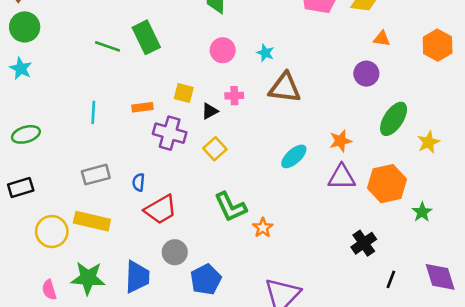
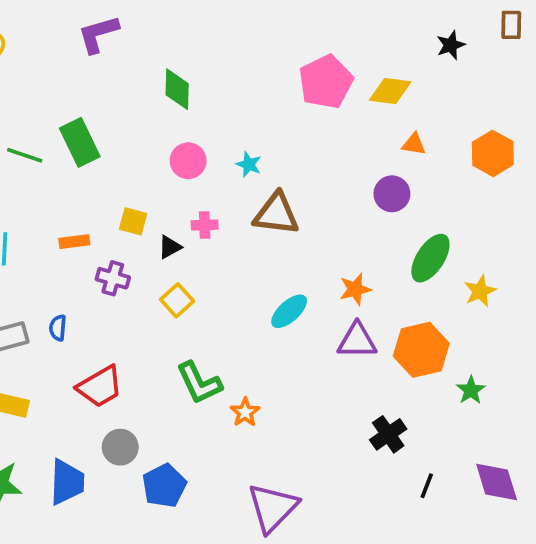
purple cross: (170, 133) -> (113, 278), size x0.7
blue semicircle: (139, 182) -> (58, 328), moved

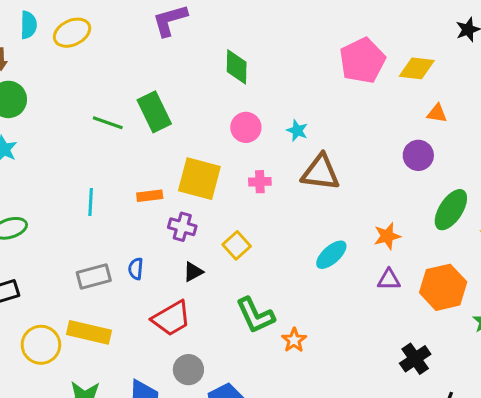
yellow square: (133, 221) -> (199, 179), size x1.8
black triangle: (170, 247) -> (193, 272), moved
purple triangle: (357, 341) -> (389, 280), size x0.7

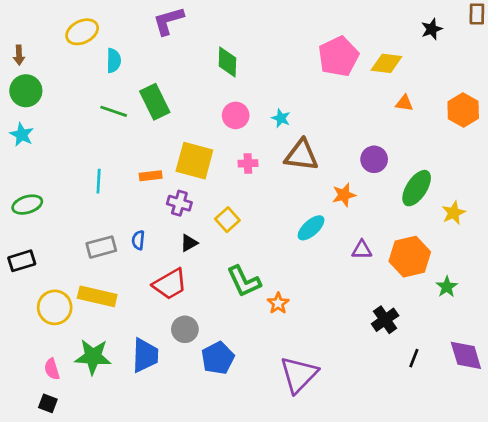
cyan semicircle: (29, 25) -> (114, 61), moved
purple circle: (418, 155) -> (374, 159), moved
orange star: (387, 236) -> (344, 195), moved

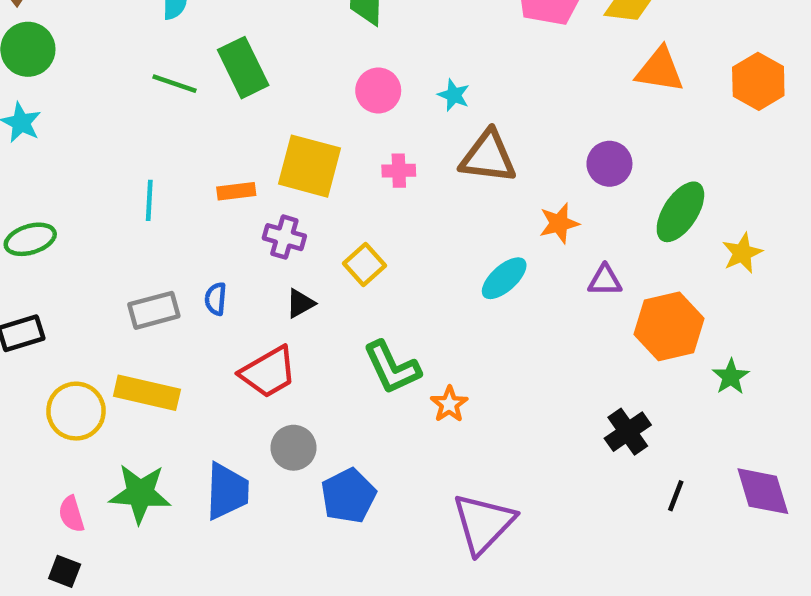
orange triangle: (404, 103) -> (660, 70), size x1.6
purple triangle: (362, 250) -> (605, 281), moved

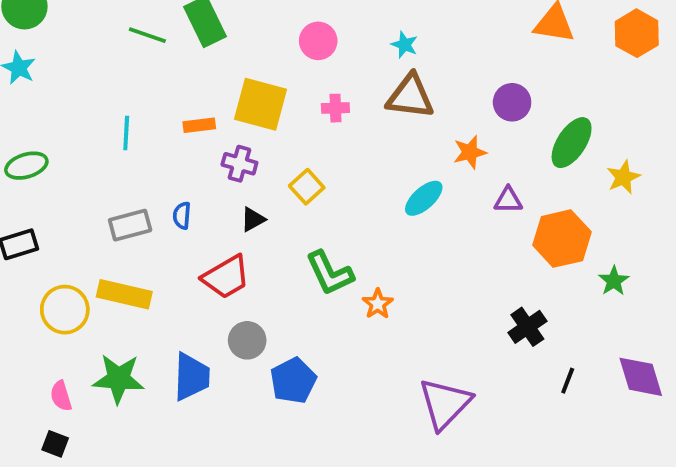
cyan star: (454, 95) -> (405, 45), moved
purple triangle: (484, 523) -> (445, 404), moved

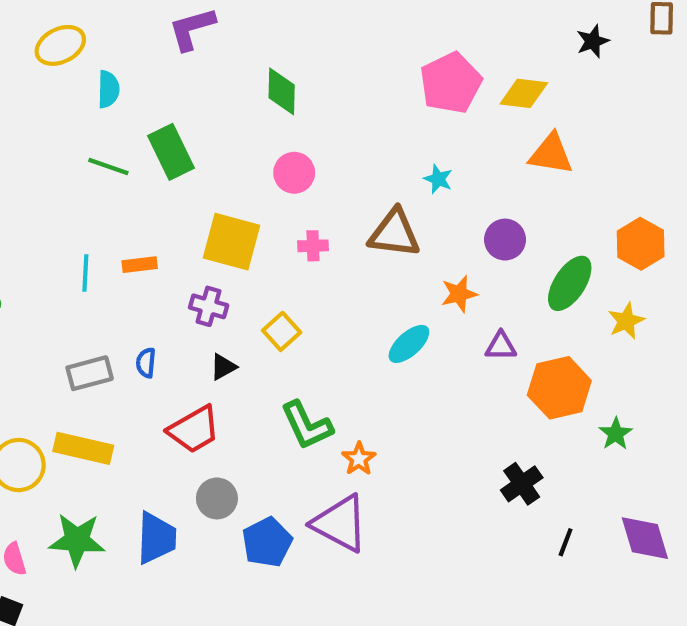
orange hexagon: (637, 33) -> (641, 244), moved
cyan star: (405, 45) -> (438, 179), moved
orange rectangle: (199, 125) -> (140, 265), moved
purple triangle: (445, 404) -> (340, 523), moved, turned -46

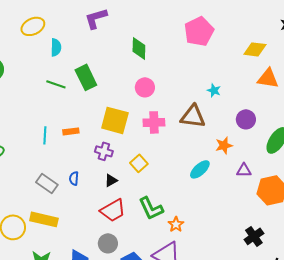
pink pentagon: (451, 83) -> (199, 31), moved
pink cross: (313, 246) -> (154, 122), size x1.5
gray rectangle: (90, 373) -> (47, 183), turned 50
red trapezoid: (194, 430) -> (113, 210), moved

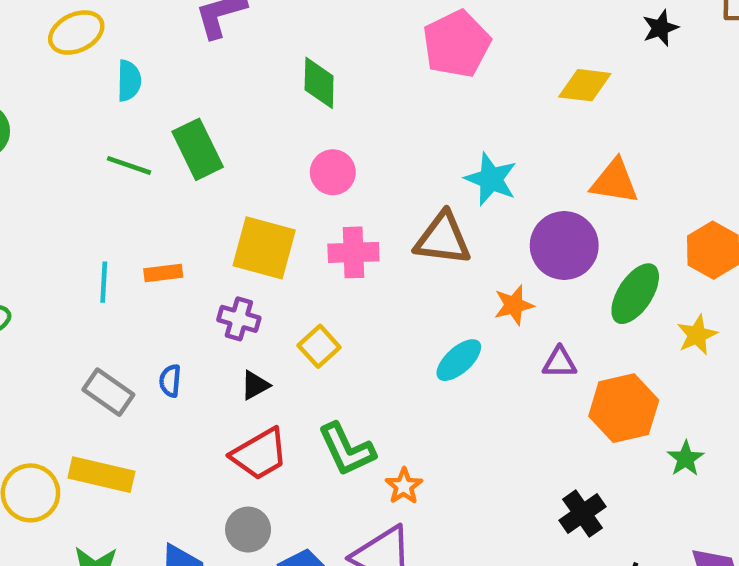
orange triangle: (268, 78) -> (615, 181), moved
cyan star: (214, 90) -> (491, 179), size x1.6
purple circle: (246, 119) -> (564, 246), size x1.5

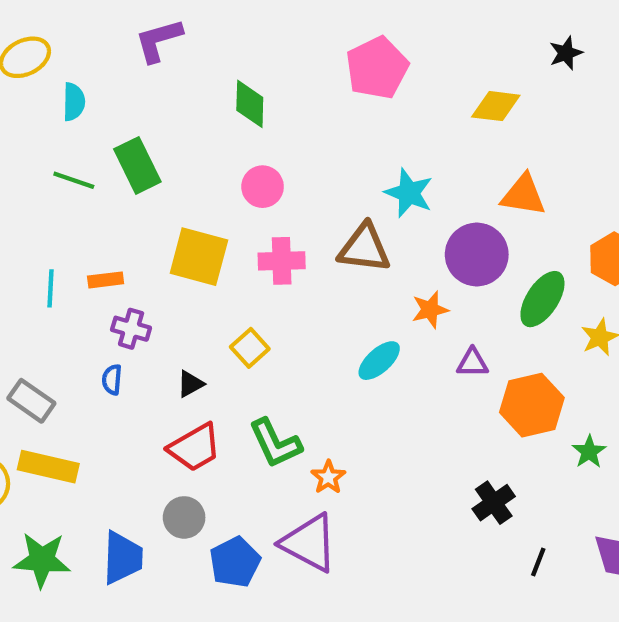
purple cross: (239, 319) -> (131, 329), moved
gray rectangle: (108, 392) -> (31, 401), moved

